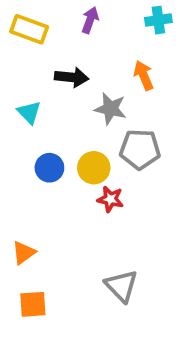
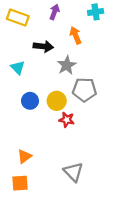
orange arrow: (144, 75) -> (76, 35), moved
gray star: (110, 109) -> (67, 65), turned 30
orange triangle: (24, 253) -> (24, 156), moved

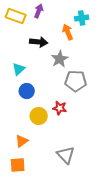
purple arrow: (54, 12) -> (39, 11), moved
cyan cross: (96, 12) -> (82, 18), moved
cyan triangle: (18, 67) -> (19, 69), moved, turned 32
yellow circle: (57, 101) -> (39, 116), moved

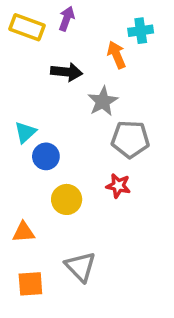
cyan triangle: (19, 69) -> (25, 132), moved
red star: (60, 108) -> (118, 186), moved
orange triangle: (22, 141) -> (24, 232), moved, turned 32
gray triangle: (66, 155) -> (80, 267), moved

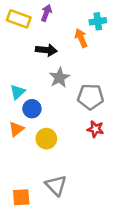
gray star: (103, 101) -> (59, 78), moved
red star: (118, 186) -> (95, 129), moved
orange triangle: (24, 232) -> (16, 129), moved, turned -35

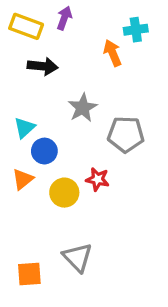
black arrow: (46, 50) -> (43, 66), moved
red star: (95, 129) -> (98, 179), moved

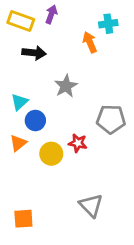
gray pentagon: (126, 134) -> (111, 119), moved
gray triangle: (78, 257) -> (91, 205), moved

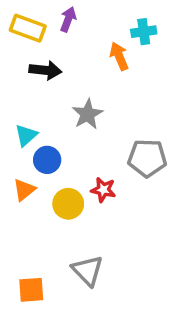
gray triangle: (91, 205) -> (88, 271), moved

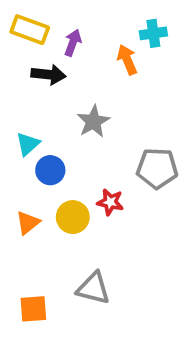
purple arrow: (68, 19) -> (73, 43), moved
orange triangle: (24, 190) -> (28, 223), moved
gray triangle: (88, 271) -> (93, 288), turned -32

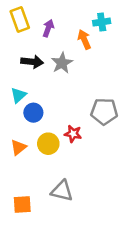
yellow rectangle: (30, 30) -> (20, 20), turned 50
black arrow: (48, 75) -> (32, 62), moved
gray star: (93, 121) -> (62, 63), moved

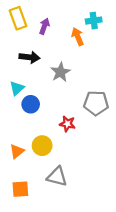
gray star: (62, 63) -> (60, 72), moved
yellow circle: (48, 144) -> (42, 146), moved
orange triangle: (18, 147) -> (17, 151), moved

